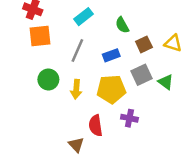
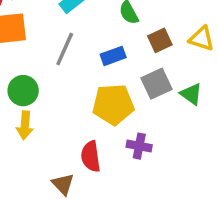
yellow arrow: (76, 89) -> (25, 125), moved

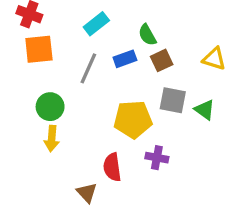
brown square: (160, 40) -> (162, 60), moved
blue rectangle: (113, 56) -> (125, 59), moved
gray square: (156, 84) -> (173, 100), turned 36

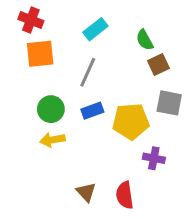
blue rectangle: (125, 59) -> (92, 111), moved
yellow arrow: (52, 138) -> (52, 140), turned 75
red semicircle: (112, 167) -> (125, 195), moved

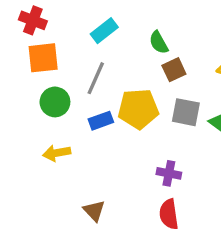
green circle: (51, 109) -> (55, 102), moved
yellow pentagon: (131, 121) -> (138, 109), moved
red semicircle: (125, 195) -> (169, 214), moved

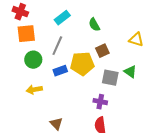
brown square: (174, 70) -> (102, 51), moved
gray square: (186, 112) -> (110, 78), moved

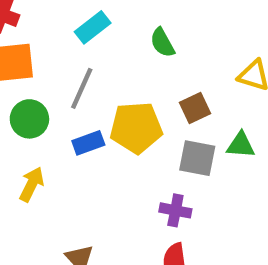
brown square: (102, 51) -> (195, 108), moved
green triangle: (130, 72) -> (241, 145), turned -32
yellow arrow: (34, 90) -> (32, 184), turned 126

